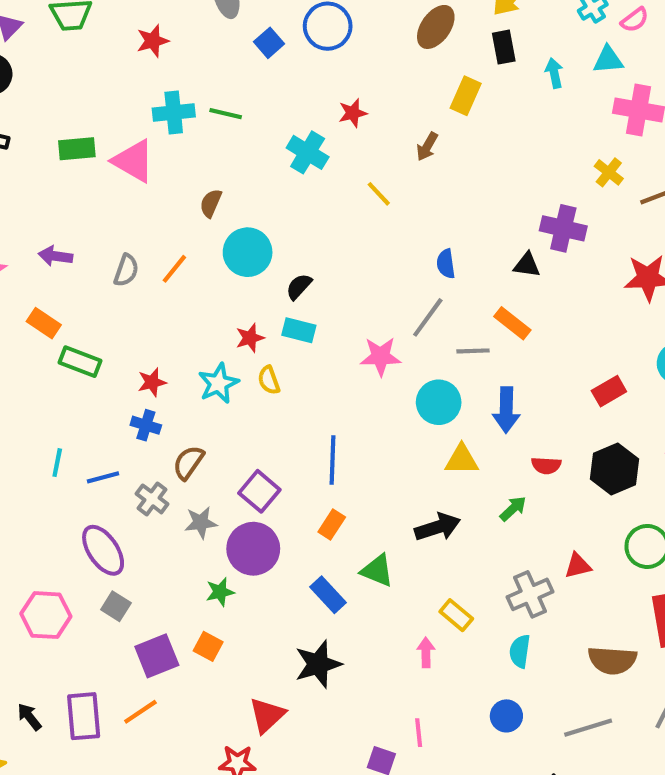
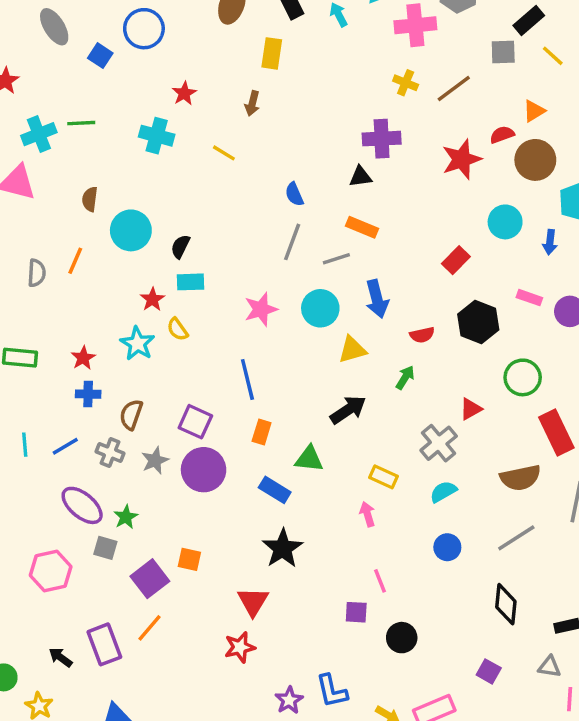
pink star: (381, 356) -> (261, 309), moved
green star: (220, 592) -> (126, 517), moved
cyan semicircle: (520, 651) -> (443, 492), turned 68

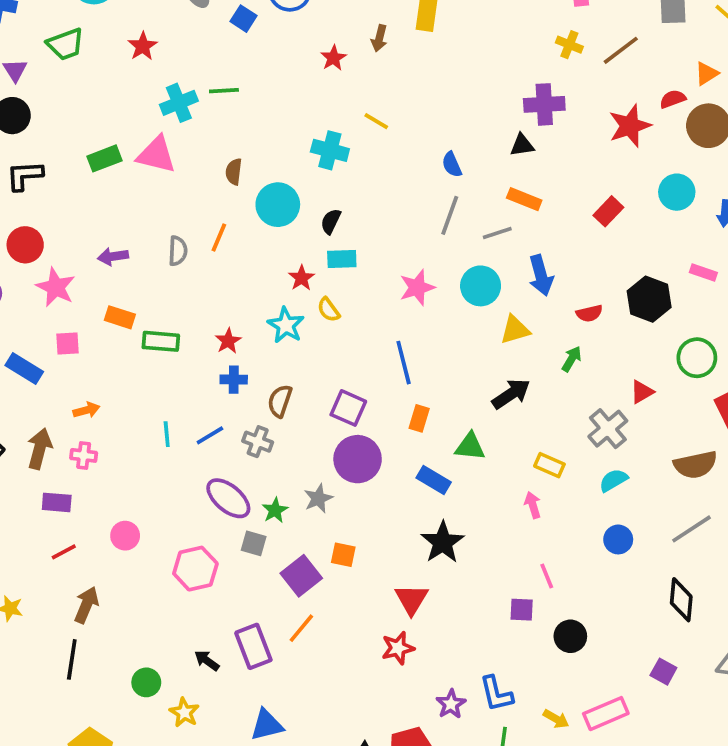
brown arrow: (252, 103) -> (379, 38), moved
cyan cross: (157, 136) -> (330, 150), moved
red rectangle: (456, 260) -> (608, 211), moved
gray star: (155, 460) -> (318, 498), moved

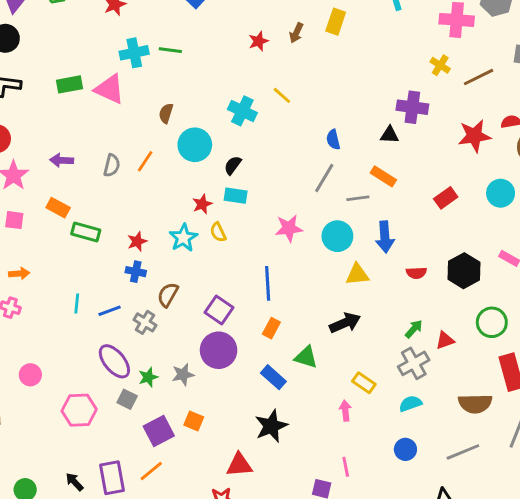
green arrow: (572, 359) -> (414, 329), moved
red triangle: (411, 599) -> (239, 465), turned 44

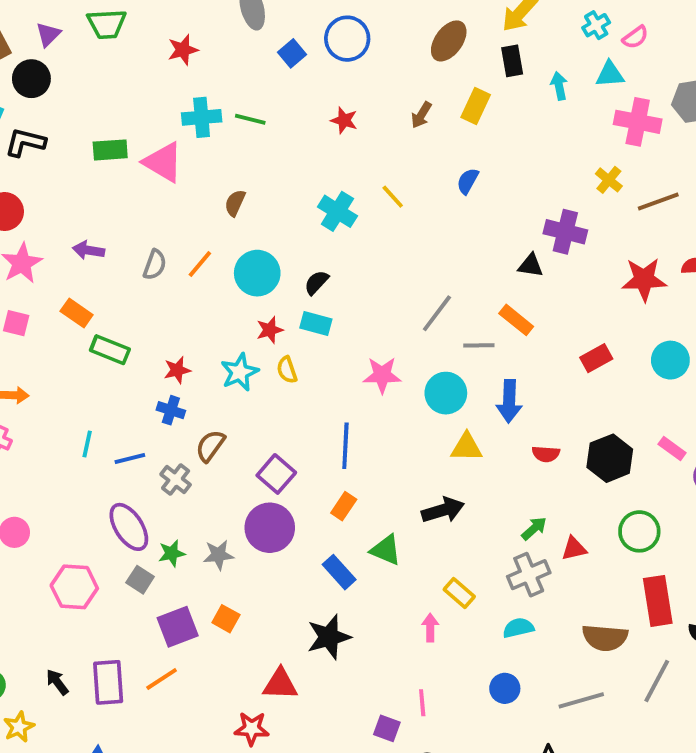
red star: (258, 41) -> (344, 120), moved, turned 30
blue semicircle: (333, 140) -> (468, 181), moved, turned 36
cyan circle: (195, 145) -> (257, 273), moved

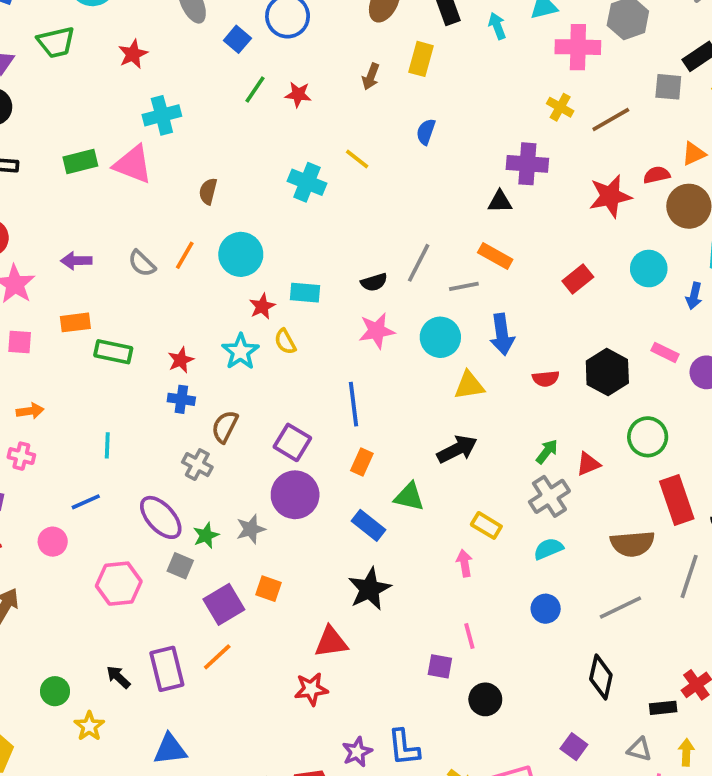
green line: (250, 119) -> (255, 90), moved, turned -60
gray semicircle: (155, 265) -> (142, 263), turned 124
black semicircle: (316, 282) -> (374, 282), moved, turned -140
orange rectangle: (77, 313) -> (75, 322), turned -32
blue line: (130, 459) -> (86, 502), moved

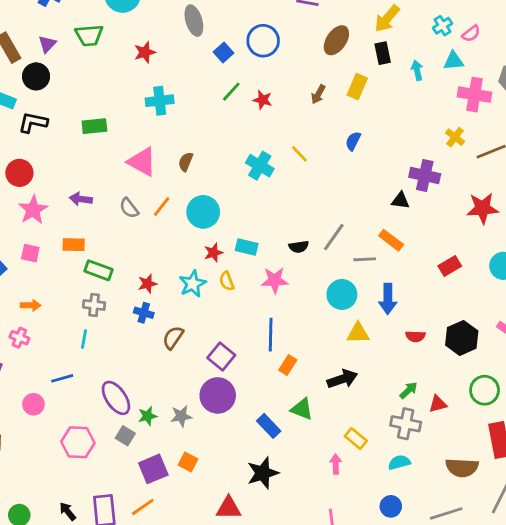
pink triangle: (133, 164) -> (142, 162), moved
pink star: (377, 331) -> (275, 280), moved
orange rectangle: (362, 462) -> (288, 365), moved
gray cross: (197, 465) -> (94, 305), moved, turned -30
gray cross: (549, 496) -> (406, 424), turned 36

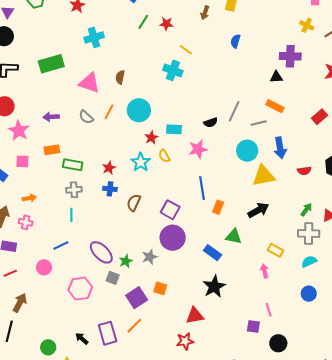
green rectangle: (94, 126) -> (51, 64), size x1.4
yellow line: (299, 154) -> (186, 50), moved
yellow triangle: (358, 333) -> (264, 176), size x1.4

